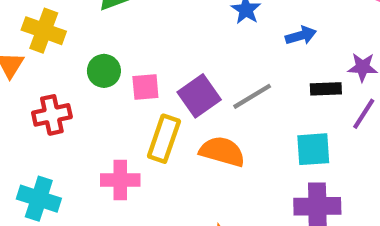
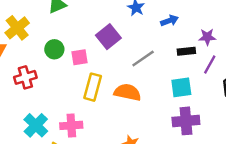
yellow cross: (44, 31) -> (17, 28), turned 35
purple square: (199, 96) -> (108, 37), moved
pink cross: (120, 180) -> (71, 125), moved
cyan cross: (39, 199) -> (36, 125), moved, turned 30

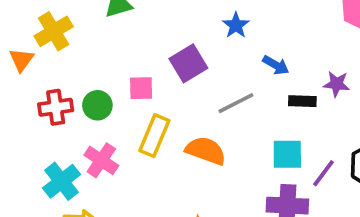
blue arrow: (169, 21) -> (276, 65), moved, turned 42
green circle: (54, 49) -> (97, 105), moved
purple line: (210, 64) -> (323, 173), moved
pink cross: (71, 125) -> (101, 160), moved, turned 30

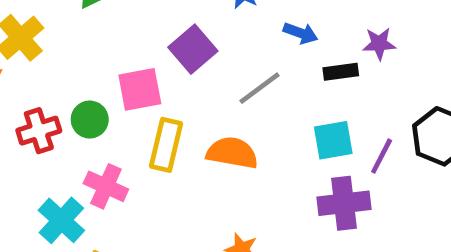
pink square: (141, 88) -> (140, 89), size x1.4

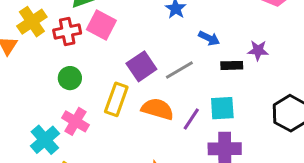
purple square: (193, 49) -> (141, 66), moved
pink square: (140, 89) -> (101, 25), moved, turned 32
red cross: (39, 131) -> (67, 32), moved
purple line: (382, 156) -> (191, 119), moved

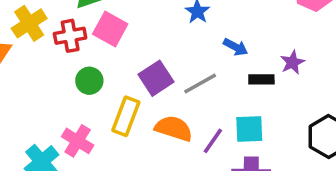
purple star: (258, 50) -> (292, 62), turned -30
green circle: (70, 78) -> (89, 81), moved

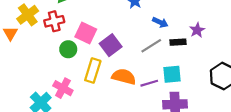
pink square: (110, 29) -> (86, 33), moved
gray line: (200, 83) -> (151, 46), moved
purple line: (213, 141) -> (149, 83), turned 42

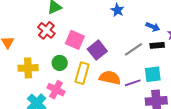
yellow cross: (28, 15) -> (28, 68), moved, turned 36
red cross: (54, 21) -> (46, 30), turned -36
blue arrow: (160, 22) -> (153, 27), moved
green circle: (68, 49) -> (60, 63), moved

